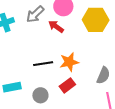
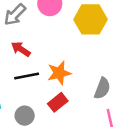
red arrow: (56, 26) -> (21, 49), moved

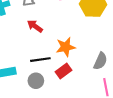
black line: (27, 76) -> (40, 60), moved

